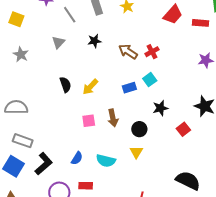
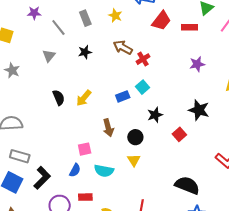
brown arrow: (128, 52) -> (123, 47), moved
pink square: (89, 121) -> (85, 149), moved

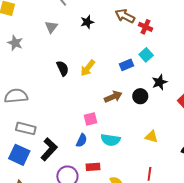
red cross: (143, 59) -> (146, 27), turned -32
brown arrow: (108, 128) -> (113, 97), turned -96
black circle: (135, 137) -> (140, 96), moved
yellow triangle: (134, 160) -> (151, 137), moved, turned -40

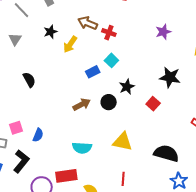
yellow arrow: (88, 68) -> (70, 44), moved
pink square: (90, 119) -> (16, 128), moved
yellow triangle: (151, 137) -> (123, 142), size x1.5
blue semicircle: (82, 140) -> (38, 135), moved
red rectangle: (93, 167) -> (66, 176), size x1.5

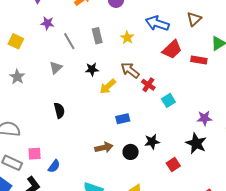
purple star: (163, 32) -> (204, 118), moved
cyan square: (111, 60) -> (168, 100), moved

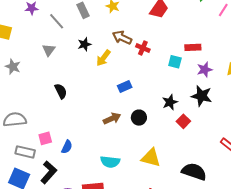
red rectangle: (199, 60) -> (193, 47), moved
cyan square: (168, 100) -> (175, 62), moved, turned -32
black star: (152, 142) -> (170, 102), moved

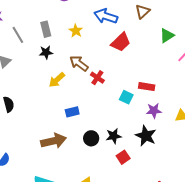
black star: (84, 44) -> (46, 52), moved
brown arrow: (112, 118) -> (54, 141), size x1.4
black circle: (139, 118) -> (91, 138), moved

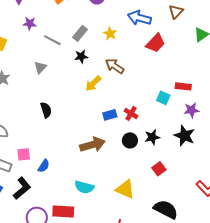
gray rectangle: (46, 29) -> (80, 33), turned 56
gray line: (18, 35) -> (52, 40), turned -30
red cross: (97, 78) -> (131, 113), moved
red square: (123, 157) -> (159, 169), moved

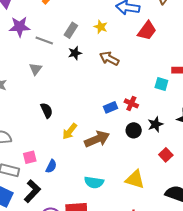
purple star: (30, 23) -> (20, 27), size x1.5
yellow arrow: (93, 83) -> (70, 131), moved

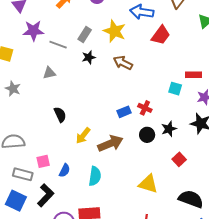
yellow star: (101, 27) -> (115, 31), size x1.6
gray triangle: (36, 69) -> (49, 73), turned 40
cyan semicircle: (94, 182) -> (95, 176), moved, turned -90

